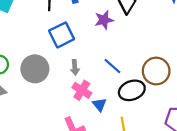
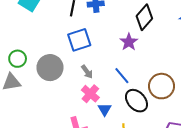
purple star: (104, 20) -> (129, 42), moved, turned -30
gray arrow: (75, 67) -> (87, 72), turned -40
black ellipse: (132, 90) -> (136, 101), turned 60

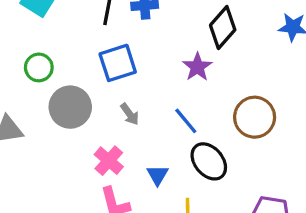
green circle: (18, 59) -> (39, 67), moved
brown circle: (162, 86) -> (255, 117), moved
pink cross: (90, 94) -> (109, 161), moved

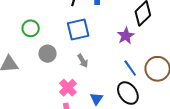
gray circle: (70, 107) -> (47, 54), size x0.7
blue line: (186, 121) -> (130, 68), moved

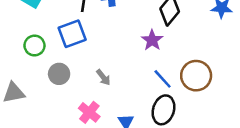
blue square: (78, 30) -> (72, 34), moved
black ellipse: (128, 93) -> (164, 110), turned 60

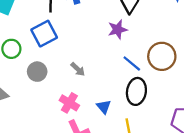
purple star: (152, 40) -> (118, 30), turned 30

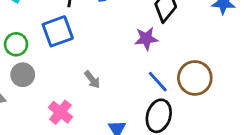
gray circle: (37, 72) -> (23, 75), moved
pink cross: (69, 103) -> (60, 112), moved

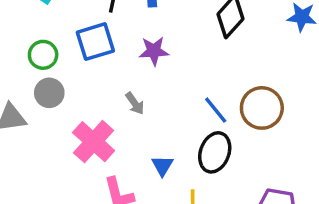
purple star: (146, 39) -> (154, 51), moved
pink cross: (60, 112) -> (94, 142), size x1.4

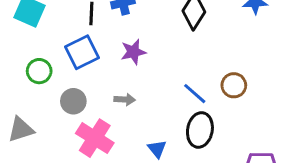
gray circle: (49, 93) -> (73, 101), moved
gray arrow: (135, 103) -> (125, 99), turned -42
brown circle: (262, 108) -> (234, 85), size x0.7

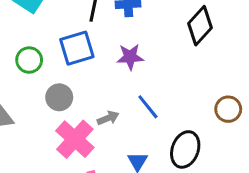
blue line: (195, 94) -> (148, 107), moved
gray arrow: (125, 99) -> (108, 118), moved, turned -36

